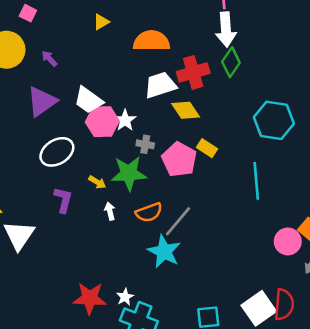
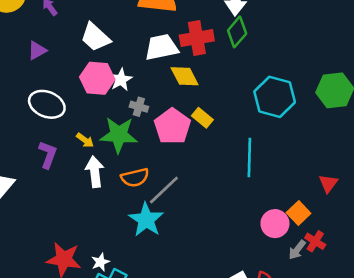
white trapezoid: (88, 100) -> (95, 37), moved
purple triangle: (42, 101) -> (37, 50), size x0.6
white ellipse: (57, 152) -> (47, 104), turned 48
white arrow: (110, 211) -> (95, 172), size x1.6

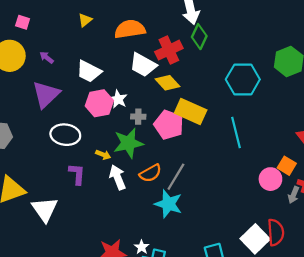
white trapezoid: (161, 47) -> (143, 65), turned -124
purple triangle: (37, 50) -> (46, 94), size x1.8
yellow rectangle: (202, 118) -> (191, 112), size x1.8

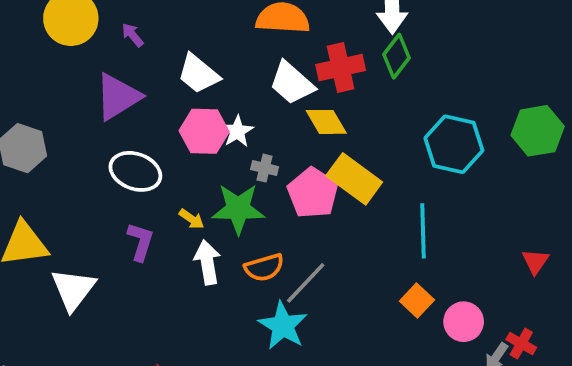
orange square: (287, 166) -> (417, 300), moved

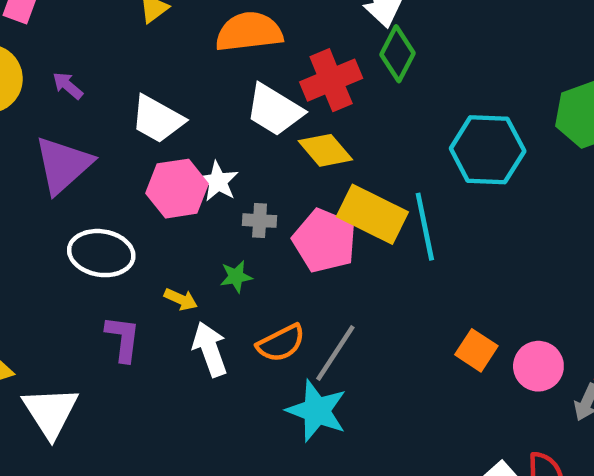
green star: (238, 209) -> (236, 277), size x0.5
cyan line: (423, 231) -> (425, 227), moved

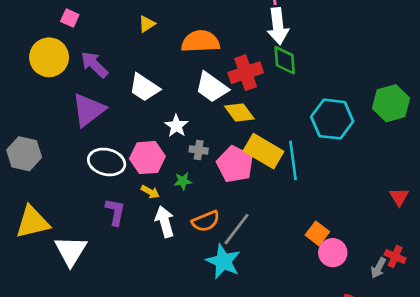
green diamond: (397, 54) -> (285, 60), turned -36
purple arrow: (68, 86) -> (94, 65), size x1.6
pink hexagon: (177, 189) -> (147, 158), moved
pink circle: (538, 366) -> (333, 253), moved

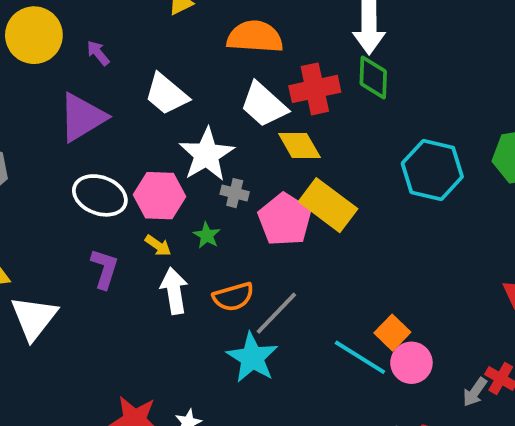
purple arrow: (94, 65) -> (98, 53), size x0.6
white star: (176, 126) -> (206, 155), size x1.6
cyan line: (293, 160) -> (360, 357), moved, turned -57
green star: (183, 181) -> (207, 235), turned 30

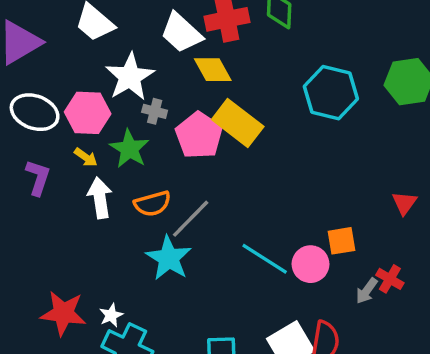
green star: (207, 235) -> (129, 149), size x1.6
orange square: (392, 333) -> (341, 241), moved, turned 36

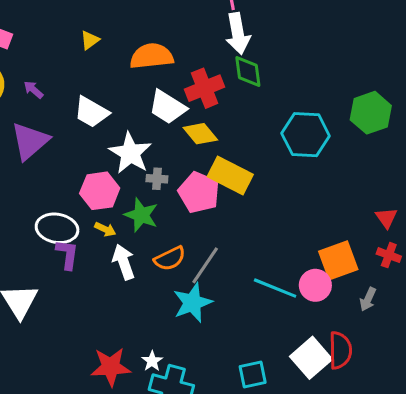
white ellipse: (35, 112) -> (57, 228), moved
orange square: (341, 241) -> (338, 260), size x1.5
cyan star: (169, 258) -> (193, 303), turned 30
red cross: (390, 279) -> (389, 255), moved

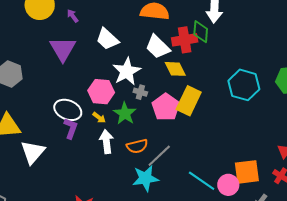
green diamond: (248, 72) -> (201, 32), moved
purple triangle: (30, 141) -> (63, 49), turned -32
yellow rectangle: (230, 176) -> (189, 101), turned 76

